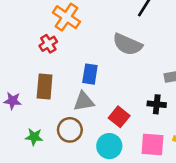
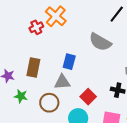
red cross: (48, 44) -> (36, 27), moved
green star: (34, 137) -> (21, 96), moved

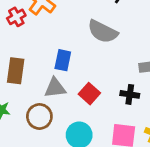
red square: (88, 97) -> (89, 94), moved

